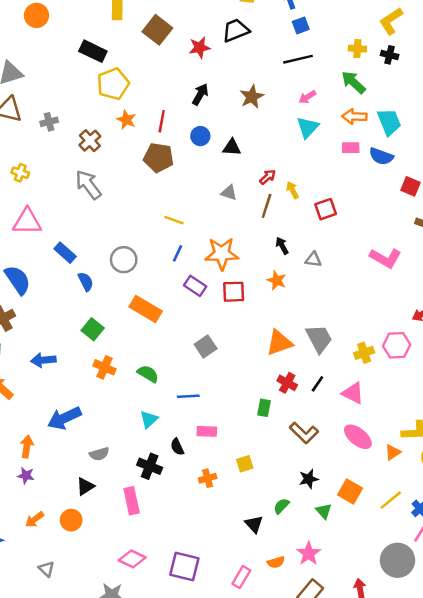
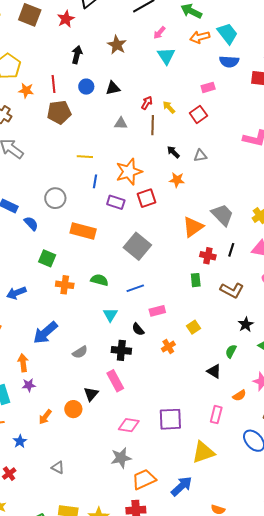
pink rectangle: (351, 148) -> (208, 87), moved
gray square: (206, 347) -> (137, 246), size x1.5
black triangle: (85, 486) -> (91, 394), moved
gray triangle: (46, 569) -> (58, 467), moved

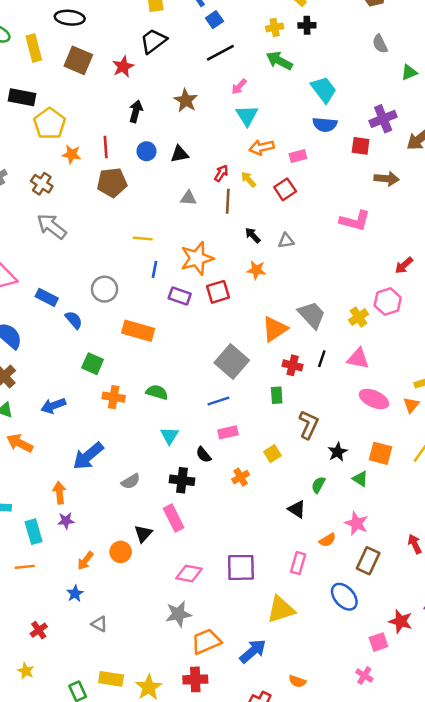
orange arrow: (200, 37) -> (262, 147), moved
gray square: (137, 246) -> (232, 361), moved
blue line: (135, 288) -> (218, 401), moved
brown L-shape: (232, 290) -> (309, 425), moved, turned -95
blue star: (20, 441) -> (75, 594), moved

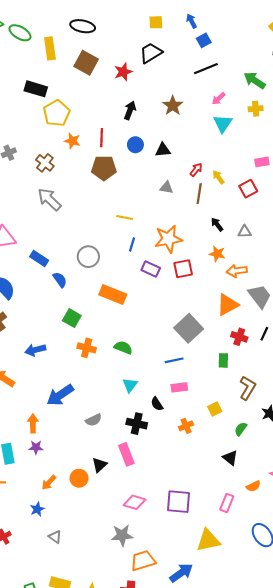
yellow cross: (275, 27) -> (256, 109), moved
orange arrow: (262, 147) -> (237, 271), moved
green semicircle: (318, 485) -> (241, 429), moved

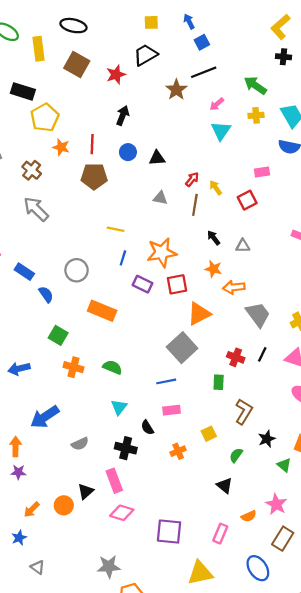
brown star: (173, 106) -> (176, 90), moved
orange triangle: (228, 305) -> (199, 314), moved
pink diamond: (134, 502) -> (122, 513), moved

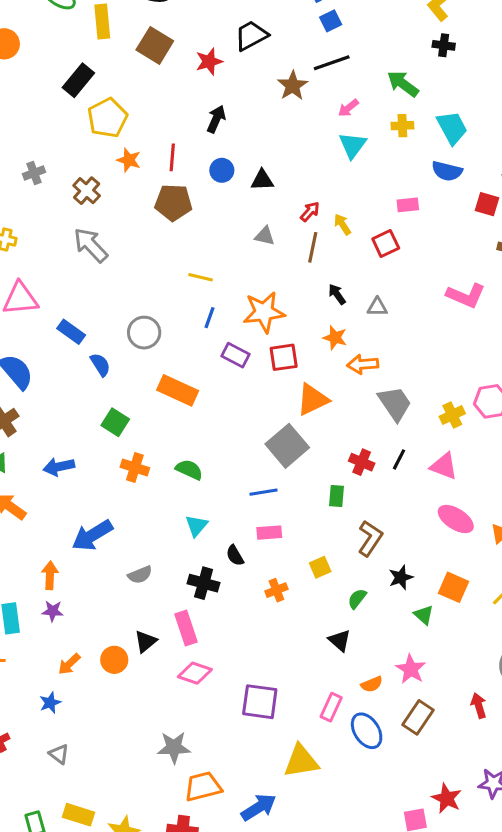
black rectangle: (23, 91) -> (78, 80), turned -70
gray triangle: (38, 567) -> (59, 754), moved
blue ellipse: (258, 568) -> (367, 731), moved

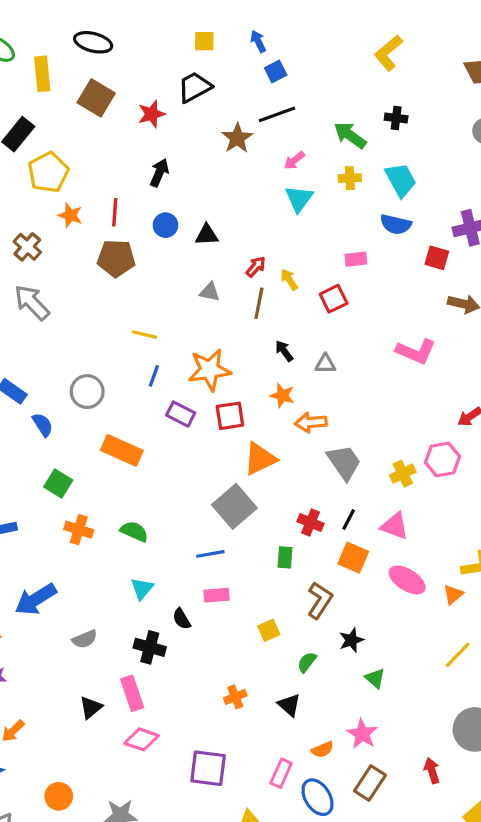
black cross: (444, 45) -> (396, 118), moved
orange square: (453, 587) -> (353, 558), moved
orange cross: (276, 590) -> (235, 697), moved
orange circle: (114, 660) -> (59, 796), moved

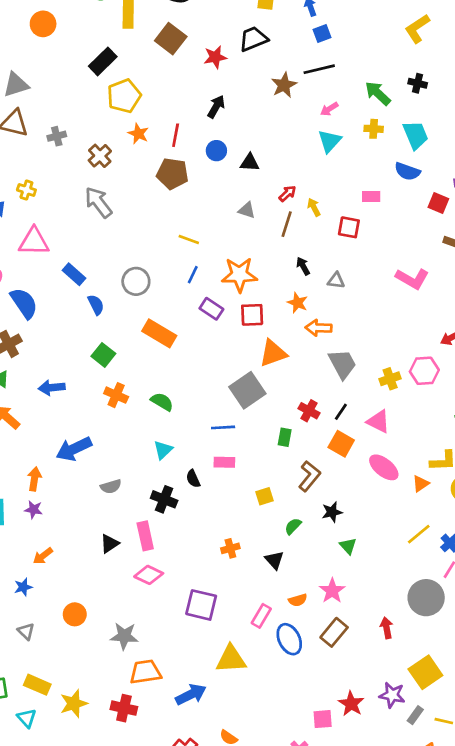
red square: (334, 299) -> (349, 227), turned 30

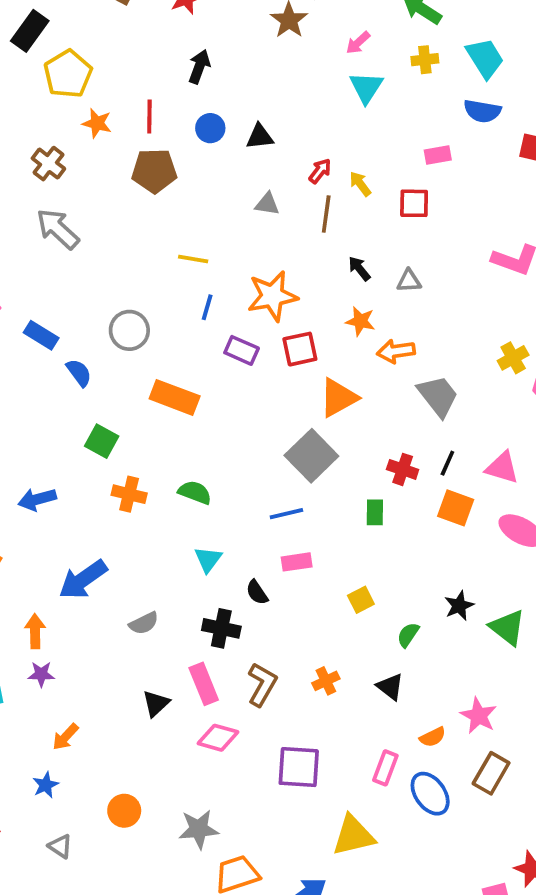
yellow cross: (390, 379) -> (513, 358), moved
brown L-shape: (309, 476) -> (262, 684), moved
green triangle: (348, 546) -> (507, 627), moved, size x1.5

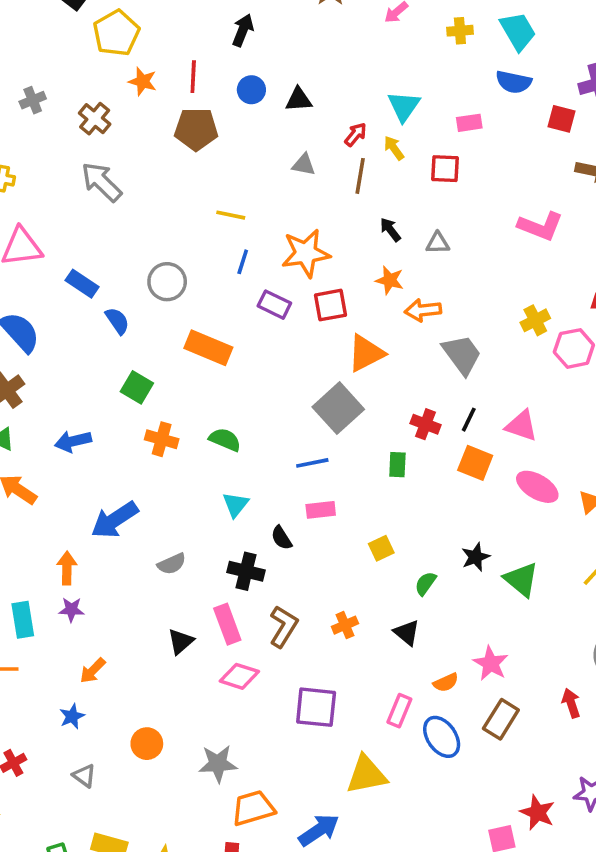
cyan triangle: (366, 87) -> (404, 106), moved

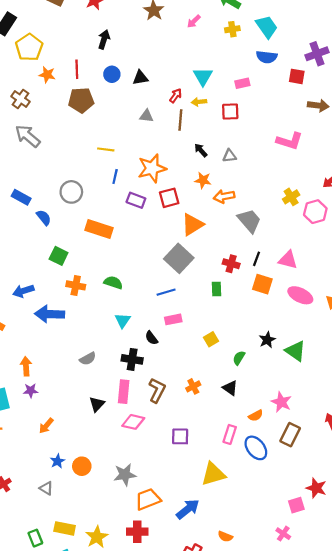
yellow arrow: (394, 148) -> (199, 102), turned -56
blue arrow: (115, 520) -> (50, 314), moved, turned 40
pink rectangle: (227, 624) -> (124, 392), turned 30
purple square: (316, 707) -> (180, 436), size x0.7
blue star: (72, 716) -> (57, 461), moved

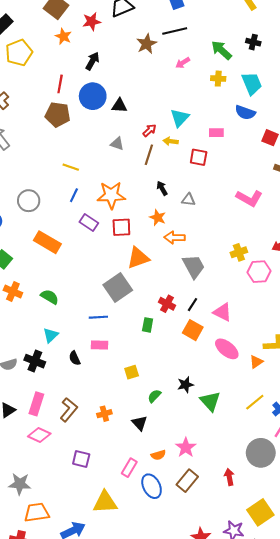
blue circle: (112, 74) -> (93, 96), size x1.6
orange star: (47, 75) -> (63, 36), moved
black cross: (132, 359) -> (35, 361), moved

